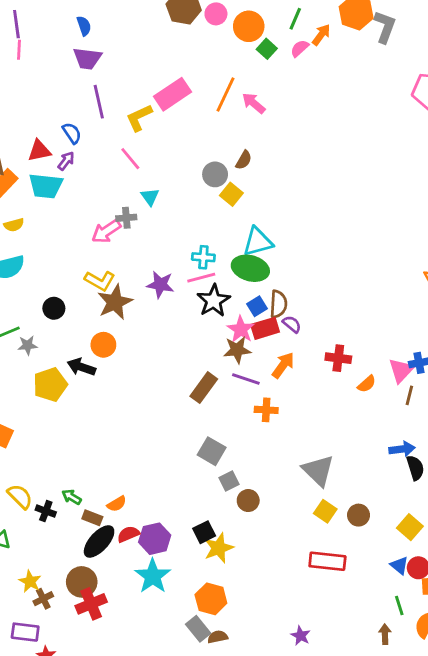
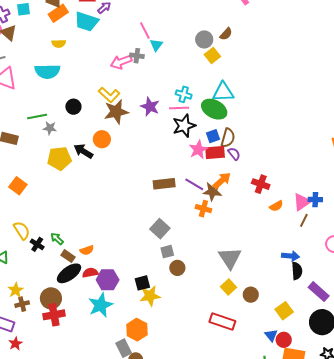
pink line: (130, 159) -> (145, 30), moved
brown star: (237, 350) -> (213, 191), moved
brown rectangle: (204, 388) -> (164, 184), turned 35

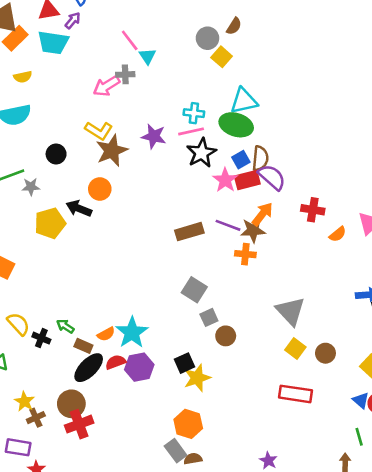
purple semicircle: (234, 154) -> (272, 177), size x1.6
cyan star: (101, 305) -> (132, 333), moved

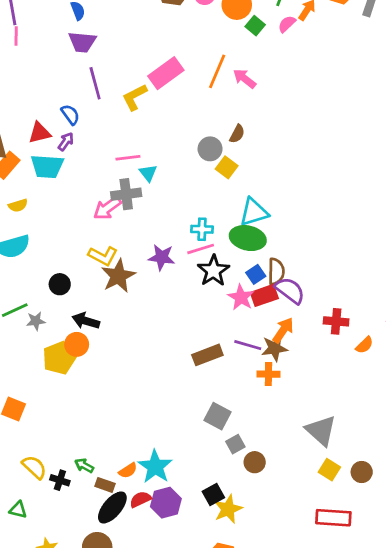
pink line: (130, 40) -> (128, 158), turned -55
gray cross: (125, 74) -> (126, 194), size x1.5
orange circle: (100, 189) -> (77, 344), moved
black arrow: (79, 208) -> (86, 321), moved

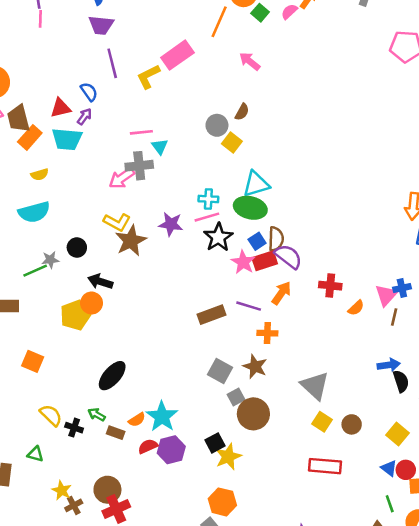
orange line: (217, 71) -> (219, 22), moved
gray star: (36, 321) -> (50, 260), moved
brown star: (275, 348) -> (255, 366), moved, turned 30
brown circle: (255, 462) -> (253, 414), size x1.6
black ellipse: (112, 507) -> (112, 376), moved

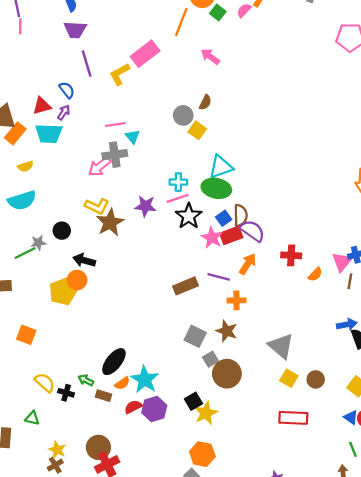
black ellipse: (112, 376) -> (114, 362), moved
brown cross: (74, 505) -> (55, 465), moved

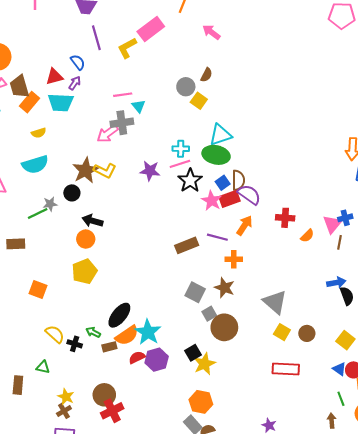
brown star: (110, 222) -> (85, 170), moved
yellow pentagon: (63, 292) -> (84, 271), moved
orange semicircle: (122, 383) -> (127, 335), size x1.6
brown rectangle: (104, 396) -> (109, 347), turned -32

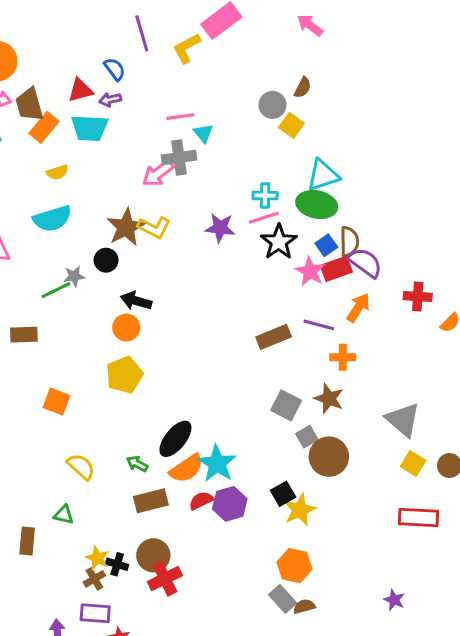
purple arrow: (75, 83) -> (110, 100), turned -136
black cross: (75, 344) -> (117, 564), moved
brown rectangle: (109, 347) -> (151, 501), moved, size x1.5

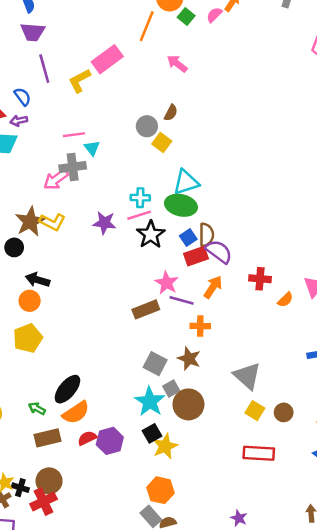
pink star: (310, 271) -> (167, 283), moved
cyan star: (217, 464) -> (150, 402), moved
red cross: (165, 579) -> (43, 502), moved

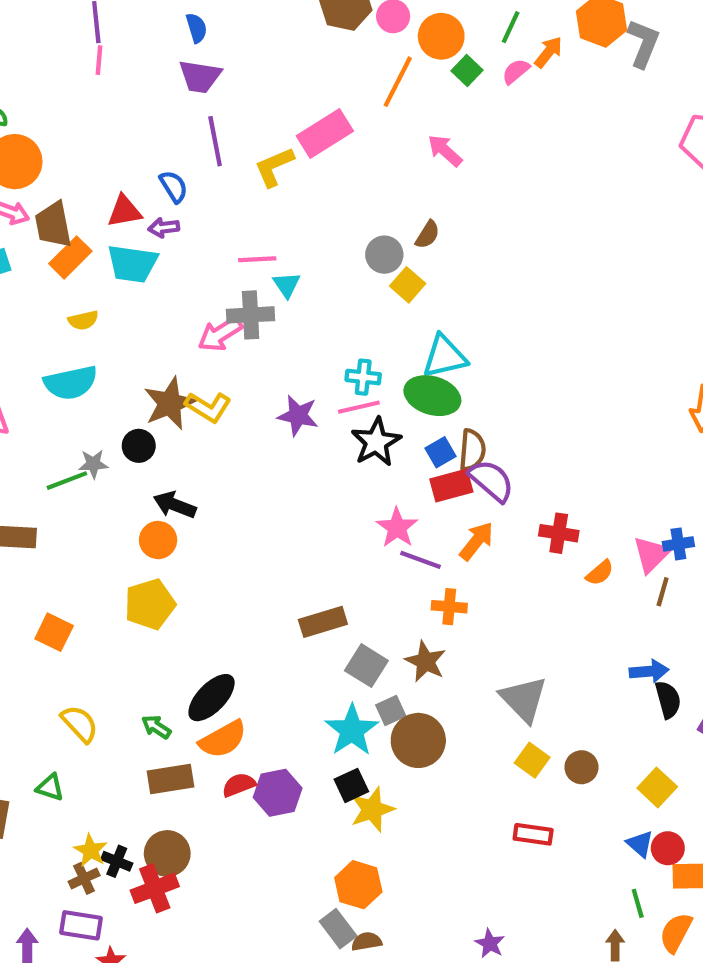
brown rectangle: (146, 309) -> (323, 622), moved
red rectangle: (259, 453) -> (533, 834), size x0.7

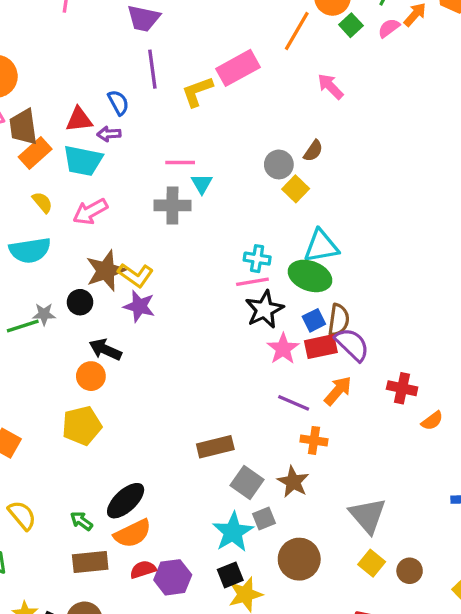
yellow semicircle: (83, 320) -> (42, 202), turned -120
pink arrow: (220, 334) -> (90, 212), moved
purple star: (298, 416) -> (139, 306), moved
pink star: (397, 528) -> (283, 349), moved
brown circle: (418, 740) -> (299, 559), moved

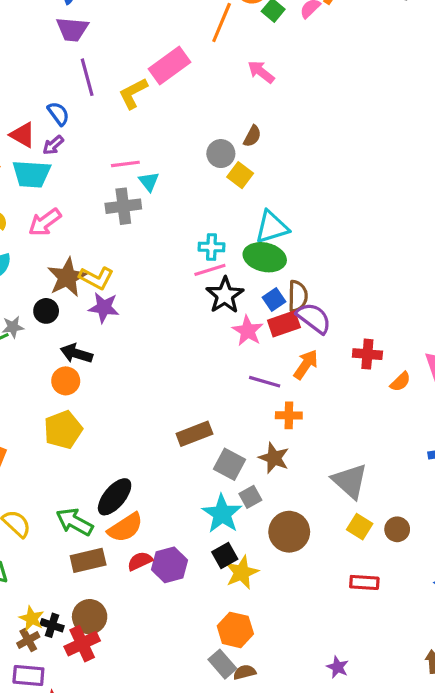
red triangle: (79, 120) -> (23, 135), turned 44
purple arrow: (109, 134) -> (53, 145), turned -30
green arrow: (81, 521) -> (74, 522), size x1.6

